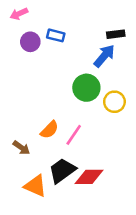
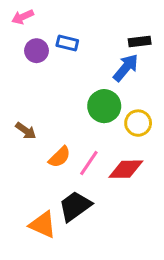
brown arrow: (21, 148) -> (26, 131), moved
red diamond: (89, 177) -> (126, 169), moved

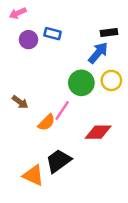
yellow circle: (138, 123) -> (111, 80), moved
pink line: (89, 163) -> (62, 110), moved

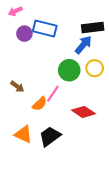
black rectangle: (109, 32) -> (93, 27), size x1.5
blue rectangle: (53, 34) -> (45, 28), size x1.6
red diamond: (98, 132) -> (83, 112), turned 35
orange triangle: (33, 175) -> (23, 134), moved

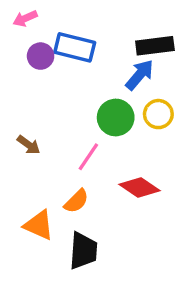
orange semicircle: (40, 104) -> (76, 201), moved
black trapezoid: (50, 136) -> (83, 251), moved, turned 130

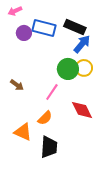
black rectangle: (155, 46) -> (75, 27), moved, turned 30
yellow circle: (158, 114) -> (84, 68), moved
red diamond: (140, 188) -> (82, 110), turned 30

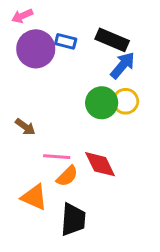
blue rectangle: (44, 28) -> (66, 41), size x0.6
purple circle: (24, 33) -> (36, 49), size x1.6
pink line: (52, 92) -> (57, 157), moved, turned 60
red diamond: (82, 110) -> (100, 164), moved

